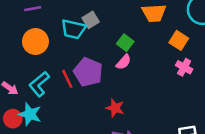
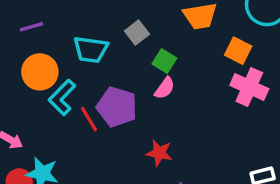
gray square: (91, 20) -> (137, 33), moved
pink cross: (184, 67) -> (249, 87), size x1.5
cyan L-shape: (39, 84) -> (62, 97), moved

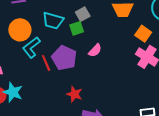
green square: (164, 61) -> (77, 28), moved, turned 32
red star: (159, 153) -> (74, 94), moved

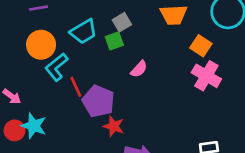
cyan trapezoid: (53, 21) -> (84, 32), turned -45
purple pentagon: (64, 58) -> (98, 101), moved

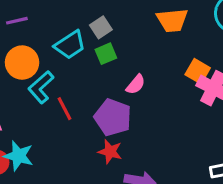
gray square: (122, 22) -> (101, 27), moved
orange square: (201, 46) -> (198, 71), moved
purple pentagon: (98, 101) -> (113, 117), moved

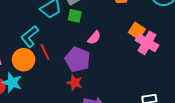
green square: (106, 54) -> (75, 16), turned 32
orange circle: (22, 63) -> (23, 60), moved

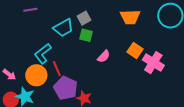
orange square: (137, 31) -> (135, 50), moved
purple pentagon: (78, 59) -> (66, 88), moved

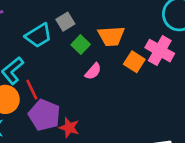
orange trapezoid: (130, 17) -> (111, 36), moved
green square: (86, 35) -> (81, 45), moved, turned 32
pink cross: (153, 63) -> (160, 51), moved

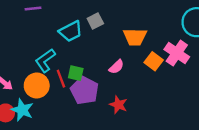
green square: (81, 45) -> (76, 73), moved, turned -35
purple pentagon: (44, 115) -> (84, 91), moved
red star: (69, 128) -> (118, 105), moved

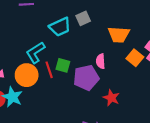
pink semicircle: (116, 67) -> (101, 61), turned 128
purple pentagon: (84, 91) -> (86, 78), moved, turned 30
red star: (118, 105) -> (111, 98), moved

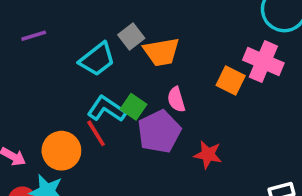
orange trapezoid: (119, 35) -> (161, 52), moved
cyan L-shape: (35, 52) -> (107, 109), moved, turned 80
green square: (63, 65) -> (134, 107), moved, turned 32

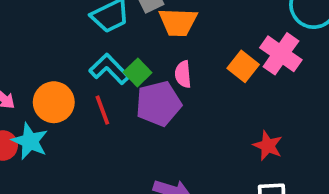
red line: (96, 133) -> (102, 110), moved
red star: (208, 155) -> (268, 146), moved

